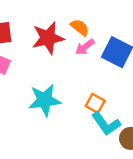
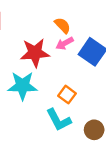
red star: (48, 38) -> (35, 53), moved
cyan L-shape: (106, 124) -> (59, 120), moved

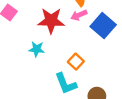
cyan star: (22, 86) -> (37, 49), size x0.6

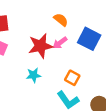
pink arrow: (79, 15) -> (60, 43), moved

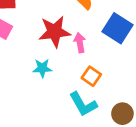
pink arrow: (60, 43) -> (80, 43), moved, turned 112

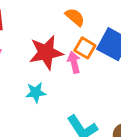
orange square: (91, 76) -> (85, 48), moved

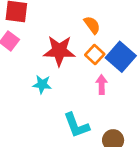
pink arrow: (74, 62) -> (102, 85), moved

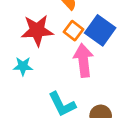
pink arrow: (102, 85) -> (83, 60), size x1.6

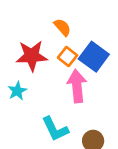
cyan star: (23, 66) -> (17, 91), turned -30

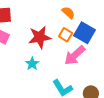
orange semicircle: (62, 27) -> (68, 13), moved
pink arrow: (77, 86) -> (75, 55), turned -120

